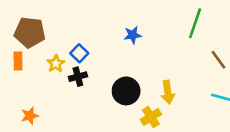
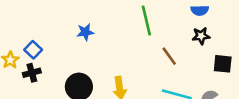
green line: (195, 23) -> (146, 21), turned -32

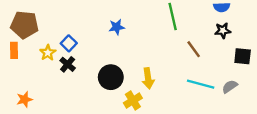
black cross: (32, 73) -> (68, 64), turned -35

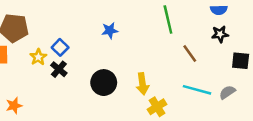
yellow cross: (133, 101) -> (157, 107), moved

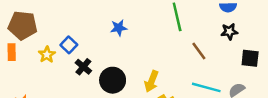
black cross: (59, 69) -> (83, 67), moved
yellow arrow: (142, 84) -> (152, 81), turned 30

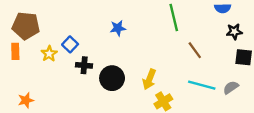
black star: (229, 31) -> (234, 32), moved
black cross: (83, 67) -> (84, 65), turned -35

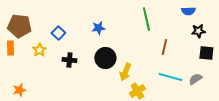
blue square: (70, 44) -> (58, 33), moved
brown line: (195, 50) -> (164, 47), turned 49
black circle: (112, 78) -> (105, 58), moved

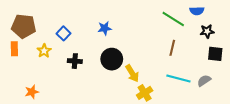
green line: (146, 19) -> (173, 19), moved, turned -45
yellow arrow: (125, 72) -> (132, 73), turned -54
orange star: (19, 90) -> (32, 92), moved

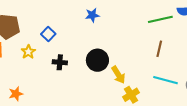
green line: (173, 19) -> (160, 19), turned -45
blue star: (105, 28) -> (92, 15), moved

